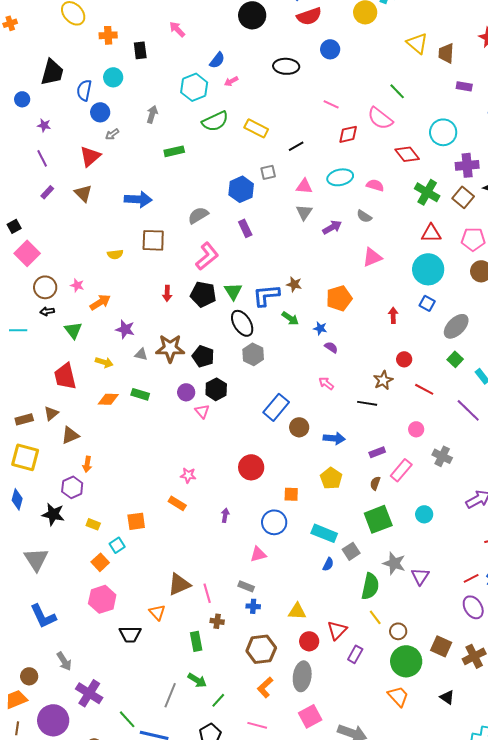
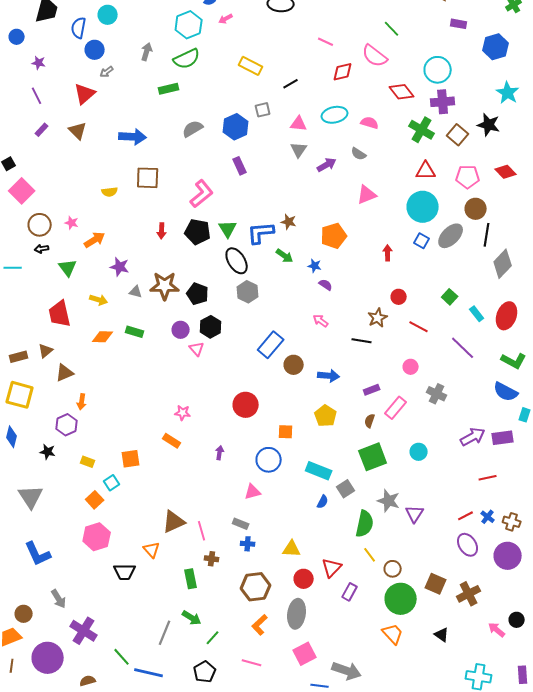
green semicircle: (215, 121) -> (187, 59), moved
purple cross: (467, 165) -> (443, 102), moved
gray semicircle: (198, 215) -> (193, 129), moved
gray ellipse: (456, 326) -> (451, 236), moved
black star: (53, 514) -> (48, 452), size x0.7

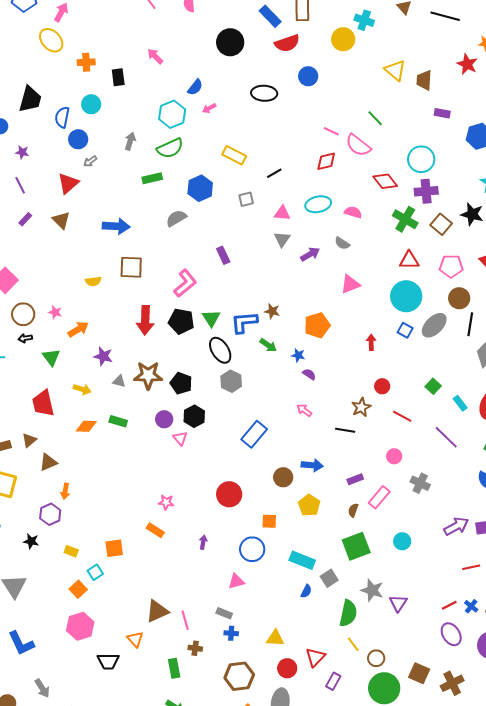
pink line: (326, 42) -> (331, 131), moved
blue hexagon: (236, 127) -> (200, 188), moved
red arrow: (162, 231) -> (145, 320), size x1.8
brown circle: (294, 365) -> (283, 477), moved

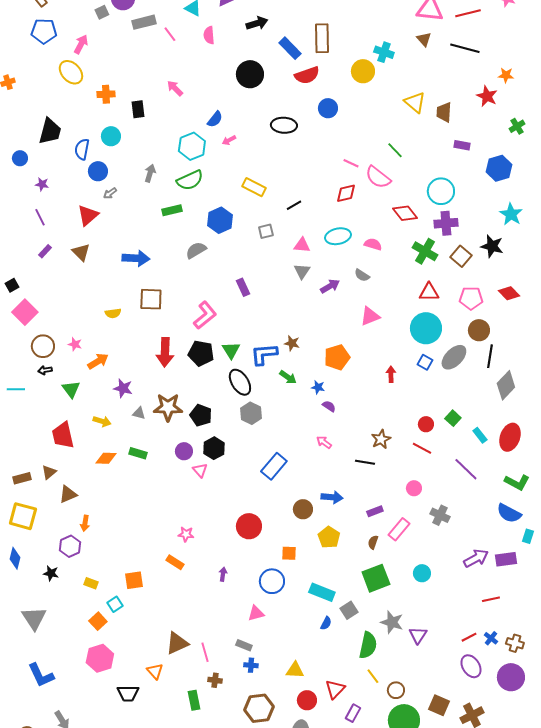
red circle: (382, 386) -> (426, 424), moved

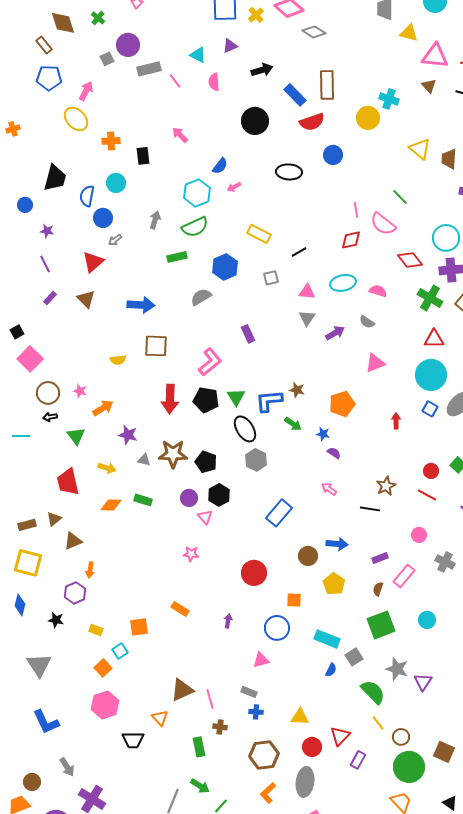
pink line: (351, 163) -> (356, 210), turned 56
pink star: (186, 534) -> (191, 554), moved
green semicircle: (368, 645) -> (373, 692), turned -56

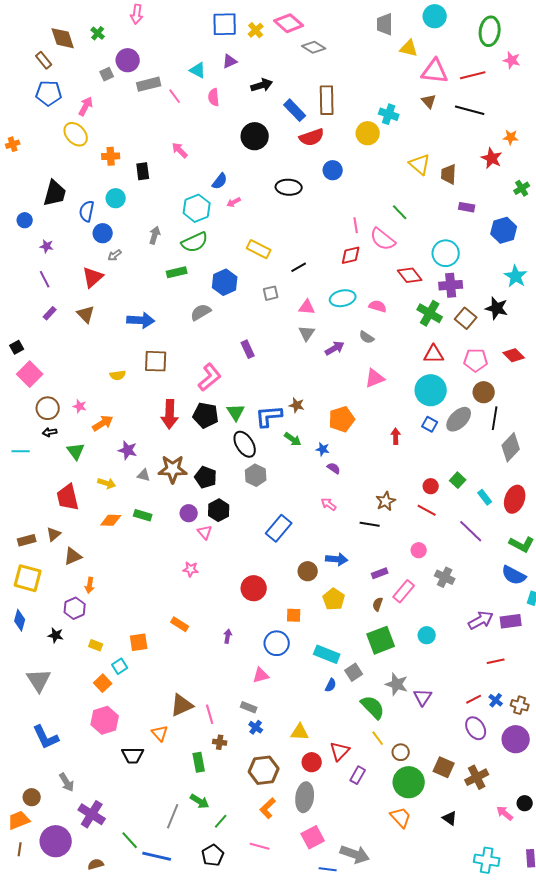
blue cross: (256, 712) -> (256, 727), turned 32

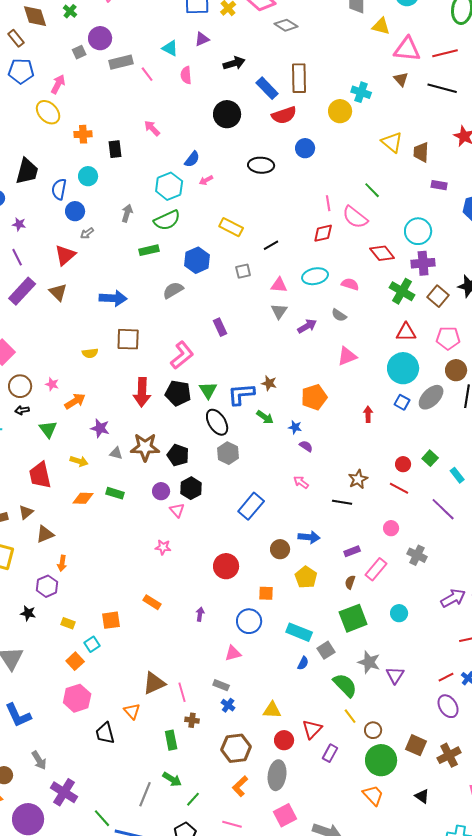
purple rectangle: (50, 313) -> (22, 291), size x2.0
black trapezoid: (133, 755) -> (105, 733), turned 75

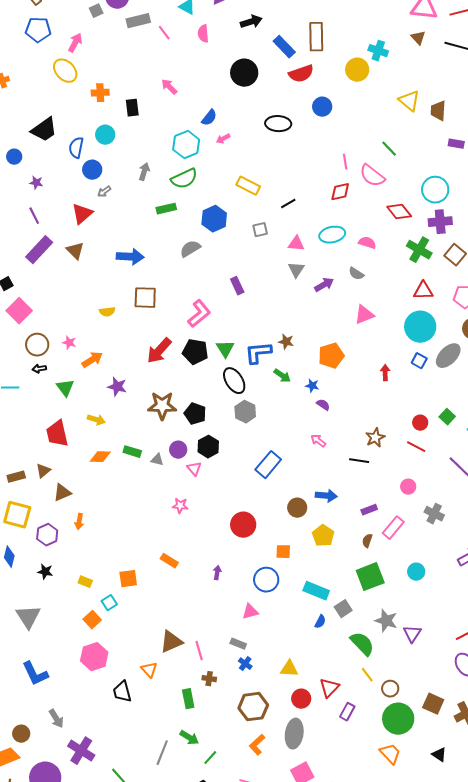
black trapezoid: (27, 171) -> (44, 130), turned 40
red arrow: (142, 392) -> (159, 351), turned 40
gray triangle: (116, 453) -> (157, 460), moved
purple hexagon: (47, 586) -> (47, 535), moved

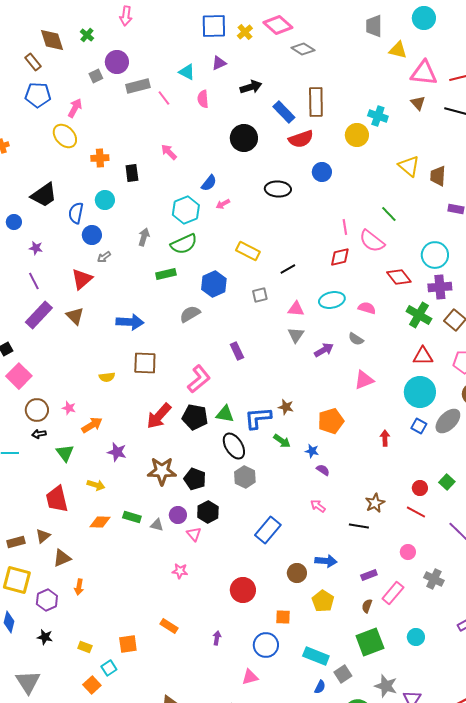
green triangle: (225, 349) -> (225, 414), turned -48

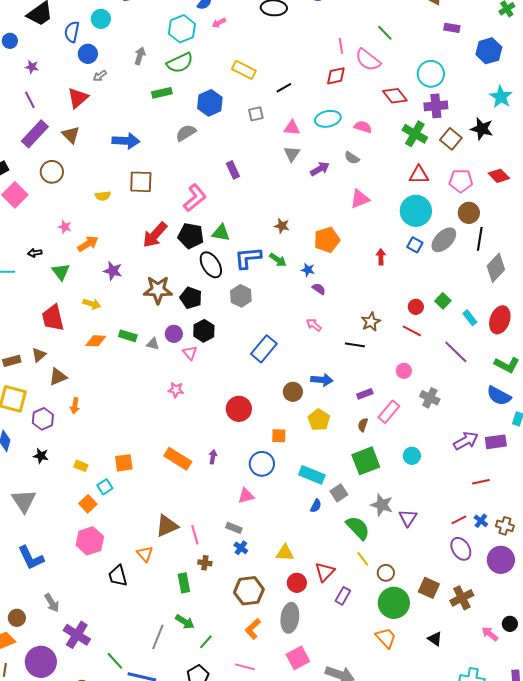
brown circle: (37, 410) -> (52, 172), moved
blue L-shape: (258, 418) -> (248, 258), moved
black ellipse: (234, 446) -> (211, 265), moved
orange rectangle: (169, 626) -> (178, 459), moved, size x1.5

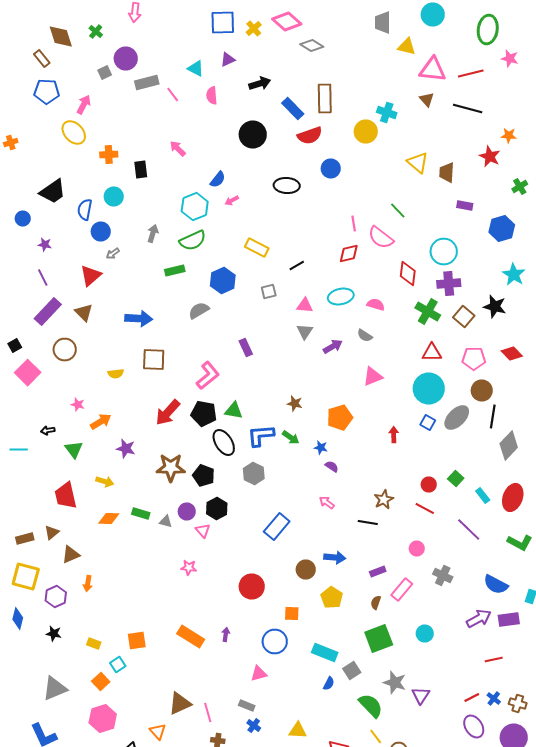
red diamond: (395, 96) -> (408, 274), turned 45
blue semicircle: (499, 396) -> (496, 584), moved
gray triangle: (24, 501) -> (55, 688), moved, turned 40

